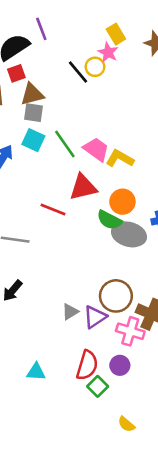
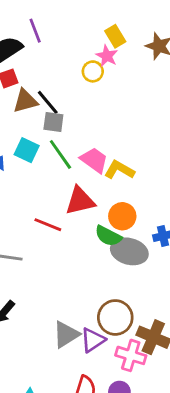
black line: (78, 72) -> (48, 102), moved
gray square: (33, 113) -> (53, 122), moved
gray triangle: (70, 312) -> (66, 334), size x1.5

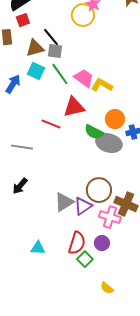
yellow circle: (93, 71) -> (83, 15), size x1.5
brown triangle: (25, 101) -> (35, 48), moved
orange circle: (122, 216) -> (115, 119), moved

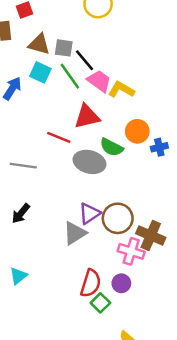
black line: (51, 37) -> (85, 60), moved
brown triangle: (35, 48) -> (39, 44), turned 30
gray ellipse: (109, 143) -> (89, 162), moved
purple triangle: (83, 206) -> (89, 213), moved
cyan triangle: (38, 248) -> (18, 276), moved, turned -42

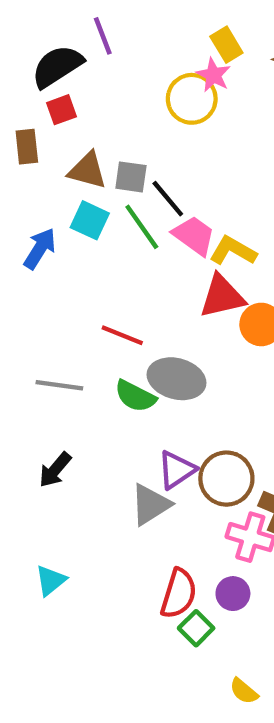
red triangle: (87, 117) -> (222, 296), moved
green semicircle: (112, 147) -> (135, 396), moved

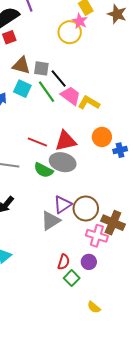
red triangle: (222, 296) -> (66, 141), moved
red semicircle: (179, 594) -> (64, 262), size x0.7

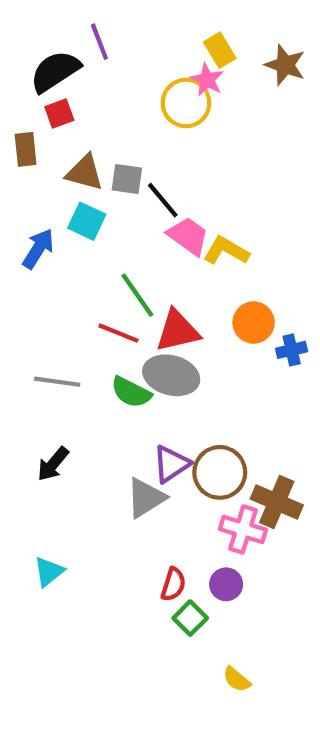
green line: (46, 92) -> (137, 295), moved

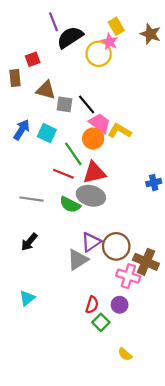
black semicircle: (55, 71) -> (70, 37), moved
gray square: (127, 179) -> (65, 104), moved
cyan square: (87, 221) -> (47, 133), moved
orange circle: (254, 323) -> (93, 139), moved

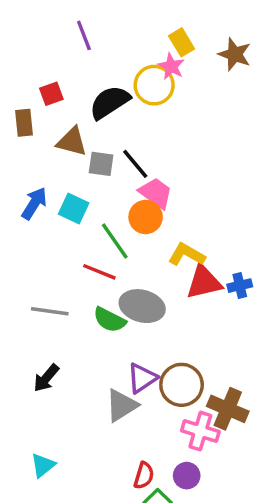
black semicircle: (70, 37) -> (110, 102), moved
yellow L-shape: (120, 131) -> (187, 255), moved
red triangle: (94, 173) -> (204, 282), moved

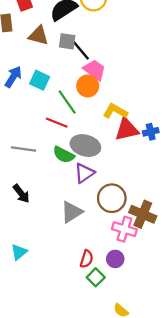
gray square: (101, 164) -> (67, 41), moved
black arrow: (46, 378) -> (21, 194), turned -78
purple triangle: (142, 378) -> (84, 173), moved

